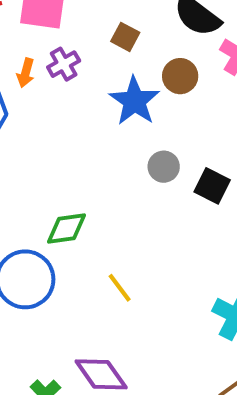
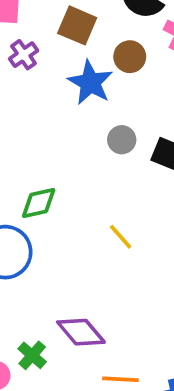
brown square: (125, 37) -> (77, 25), size x1.5
yellow line: (120, 288) -> (121, 237), moved

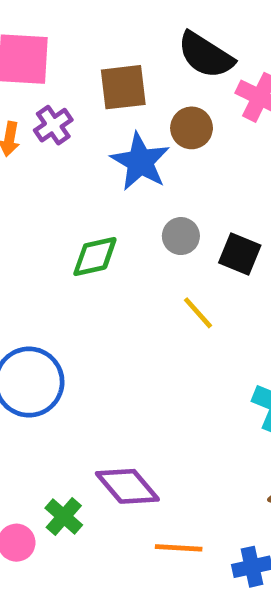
brown square: (77, 25) -> (123, 87), turned -30
green diamond: (39, 203) -> (95, 257), moved
yellow line: (121, 237) -> (198, 313), moved

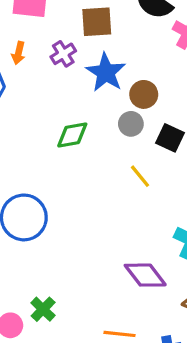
purple cross: (53, 125) -> (63, 54), moved
brown circle: (192, 128) -> (144, 94), moved
purple diamond: (127, 486) -> (145, 275), moved

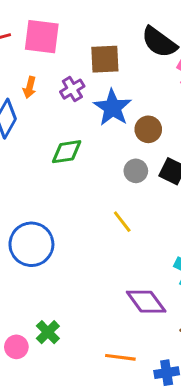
gray circle: (131, 124) -> (136, 171), moved
green diamond: (72, 135) -> (67, 152), moved
yellow line: (140, 176) -> (122, 222), moved

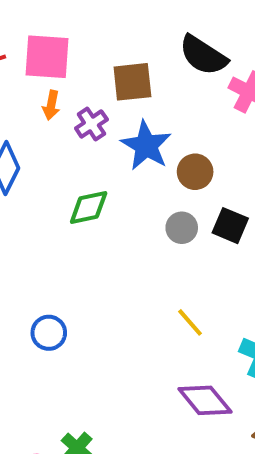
orange arrow: (30, 87) -> (51, 105), moved
yellow line: (122, 222) -> (190, 322), moved
blue circle: (31, 244) -> (49, 333), size x0.6

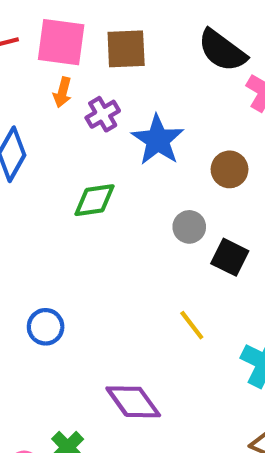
brown square: (132, 82) -> (126, 49), moved
brown circle: (195, 172) -> (230, 169), moved
black square: (230, 226) -> (230, 257), moved
purple diamond: (205, 400) -> (133, 402), moved

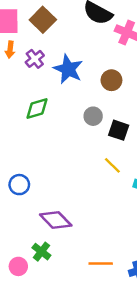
brown square: (126, 49) -> (43, 20), turned -35
yellow line: (192, 325) -> (112, 165), moved
purple diamond: (133, 402) -> (56, 220), moved

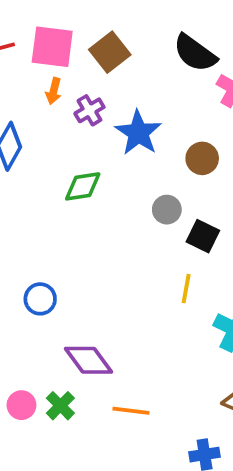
yellow line: (112, 165) -> (186, 289), turned 48
orange line: (101, 264) -> (131, 411), moved
pink circle: (18, 266) -> (21, 405), moved

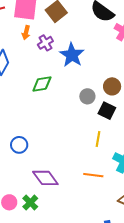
brown circle: (202, 158) -> (112, 86), moved
orange line: (131, 411) -> (93, 175), moved

